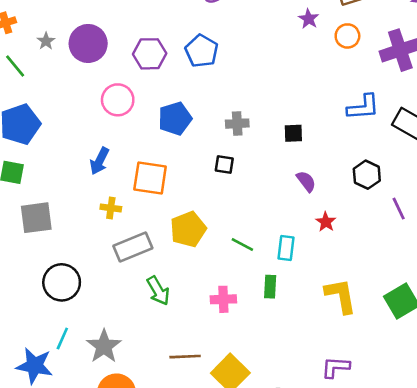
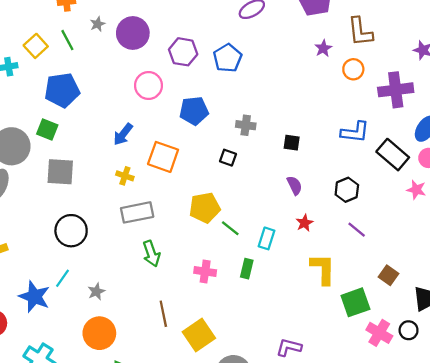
purple line: (399, 209) -> (357, 230), moved, turned -36
yellow pentagon: (188, 229) -> (205, 208), moved
yellow L-shape: (341, 296) -> (323, 269), moved
gray star: (104, 346) -> (96, 292), size x0.6
brown line: (185, 357) -> (163, 314), turned 70

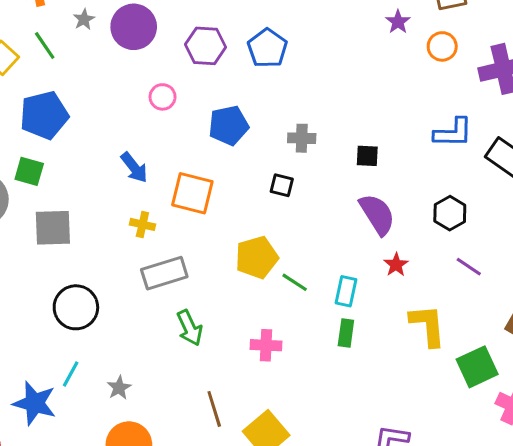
pink circle: (149, 85) -> (163, 97), size x0.7
blue arrow: (123, 134) -> (134, 168), turned -70
purple semicircle: (295, 185) -> (377, 214), size x1.6
green rectangle: (247, 269) -> (346, 333), moved

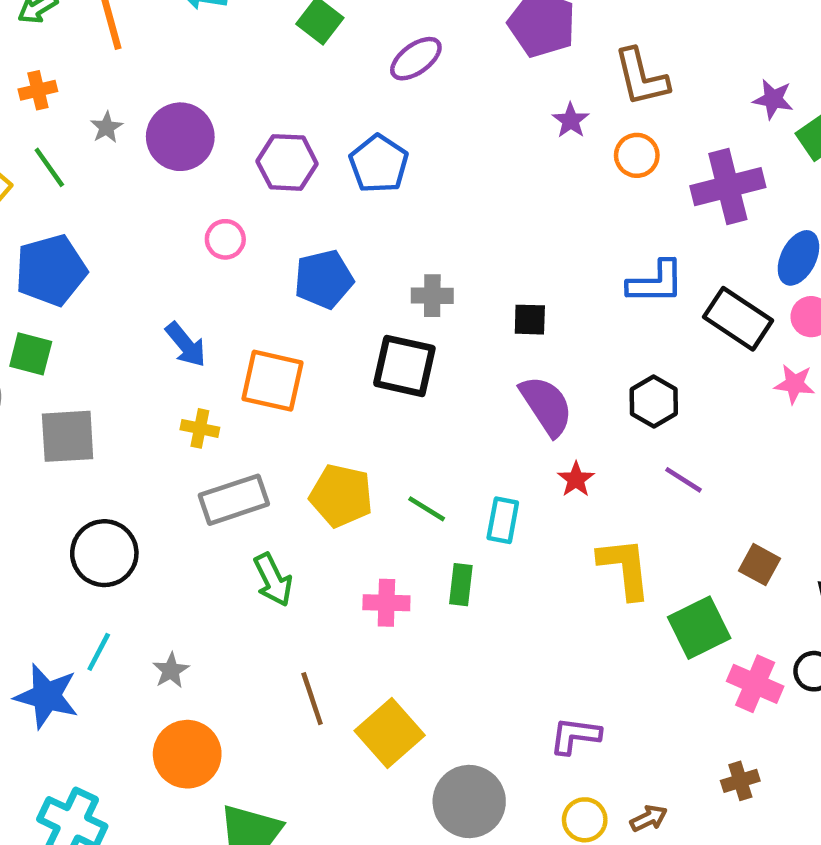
black square: (282, 185) -> (404, 366), size x1.8
yellow pentagon: (257, 257) -> (341, 496), moved, turned 30
green rectangle: (346, 333) -> (461, 585), moved

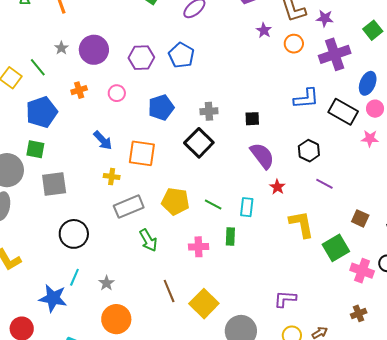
orange cross: (38, 90) -> (79, 90), moved
purple star: (773, 99) -> (325, 18), moved
black square: (404, 366) -> (199, 143), turned 36

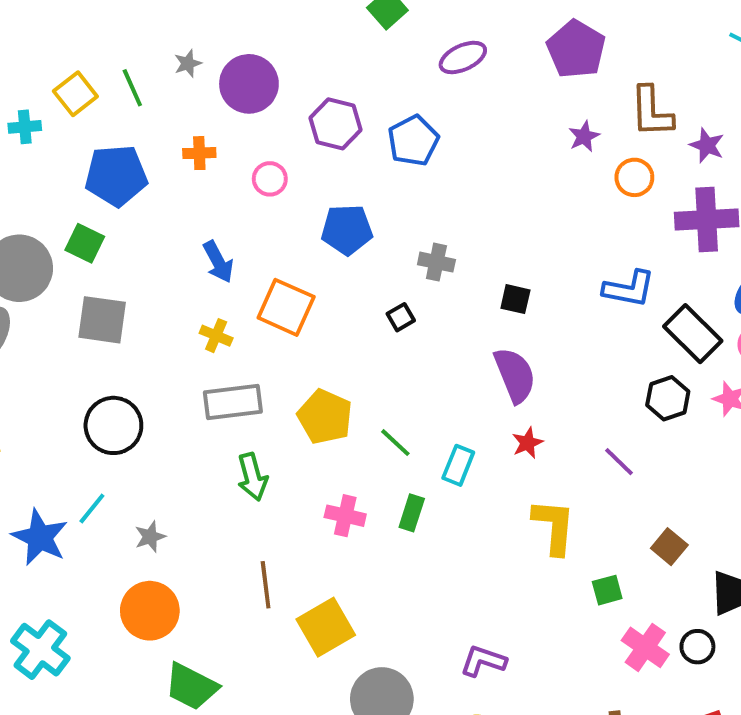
black square: (199, 143) -> (401, 317), size x0.5
black hexagon: (309, 151) -> (668, 398), moved
green square: (336, 248) -> (607, 590), size x0.6

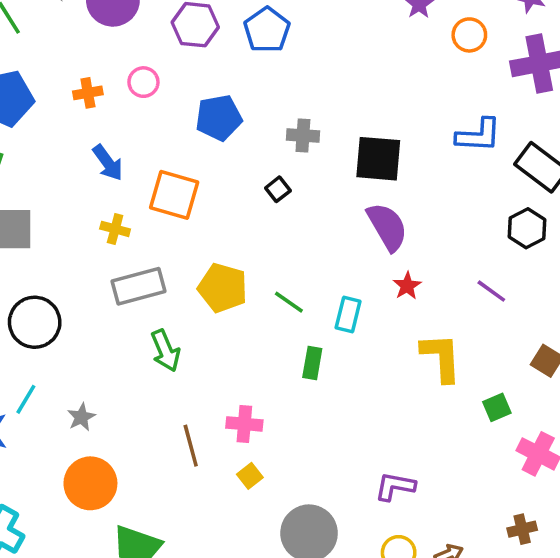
orange cross: (199, 153) -> (88, 93), moved
black square: (515, 299) -> (378, 159), size x1.8
pink cross: (345, 516) -> (244, 424), moved
yellow square: (326, 627) -> (250, 476), size x0.5

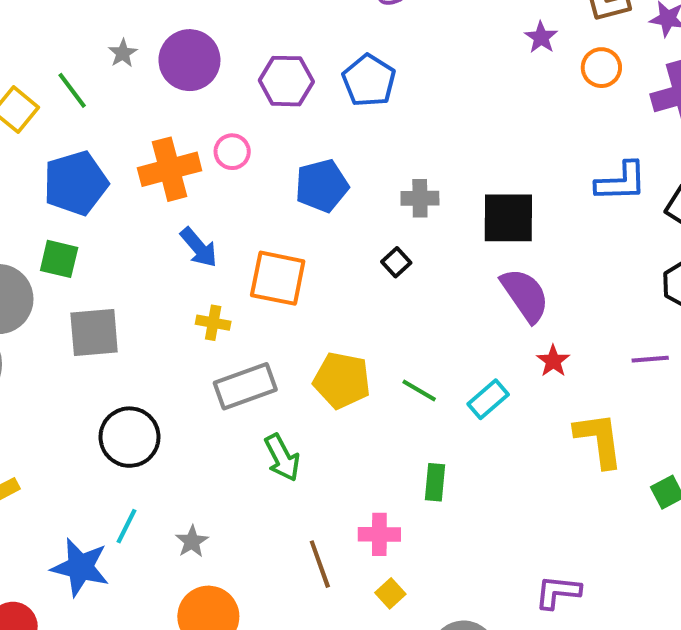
orange cross: (88, 93) -> (170, 169), size x1.8
purple line: (491, 291) -> (650, 359), turned -36
cyan rectangle: (348, 315) -> (488, 399), turned 40
green rectangle: (312, 363) -> (435, 482), moved

